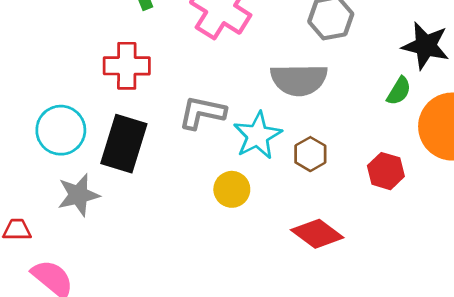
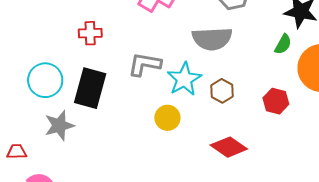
red cross: (127, 66) -> (90, 33), size x0.7

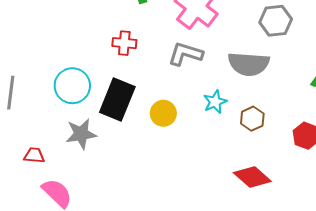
gray L-shape: (145, 64) -> (185, 54), moved
cyan star: (184, 79) -> (215, 102), size x0.7
yellow circle: (167, 118) -> (163, 113), moved

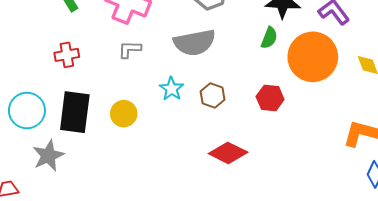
gray L-shape: (185, 54) -> (130, 49), size x0.7

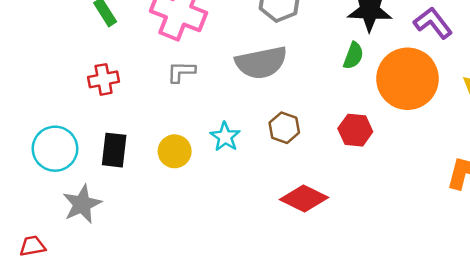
cyan star: (172, 89) -> (225, 137), moved
black rectangle: (75, 112) -> (114, 150), size x0.7

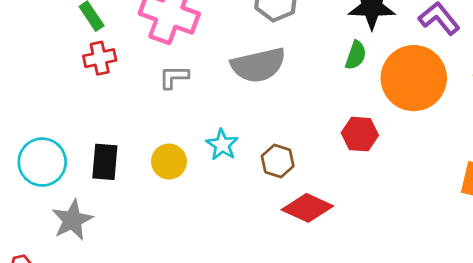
red cross: (104, 79) -> (100, 58), moved
brown hexagon: (284, 128) -> (278, 161), moved

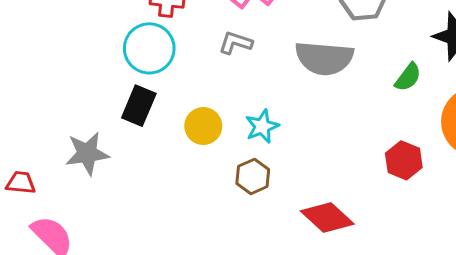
green semicircle: (356, 55) -> (408, 77), moved
brown hexagon: (278, 161) -> (253, 176), moved
cyan circle: (42, 162) -> (149, 48), moved

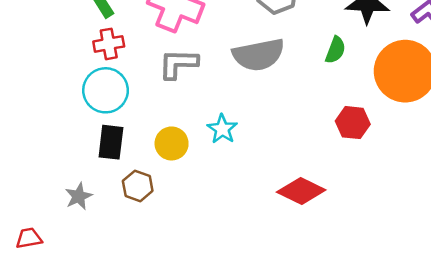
gray L-shape: (235, 43) -> (178, 64), size x1.4
gray star: (87, 153) -> (79, 196), size x0.7
brown hexagon: (253, 176) -> (138, 186), moved

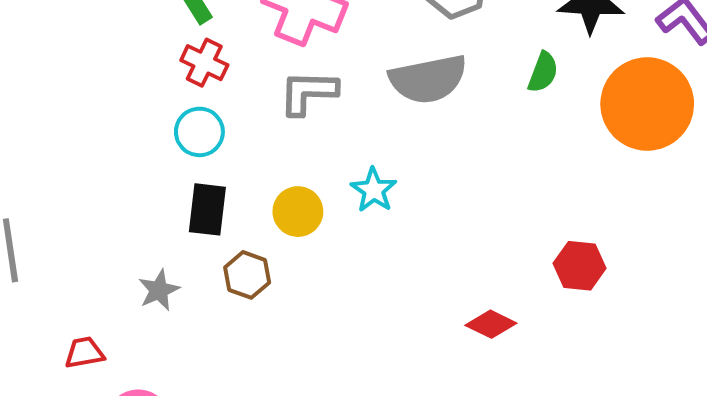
red cross: (109, 44) -> (204, 63), turned 36
cyan circle: (106, 90) -> (199, 132), size x0.7
red hexagon: (353, 123) -> (580, 266), moved
red diamond: (301, 191) -> (491, 324), moved, size x0.7

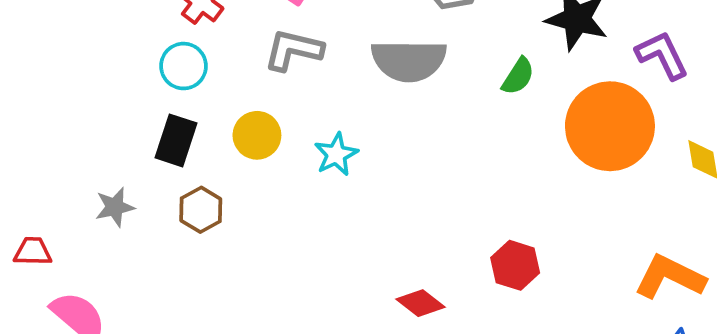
yellow circle: (298, 212) -> (257, 135), moved

